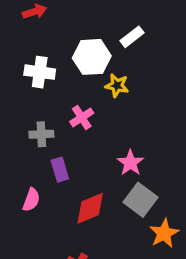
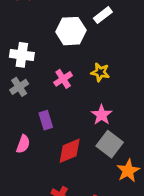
white cross: (40, 72) -> (22, 55), moved
yellow star: (117, 86) -> (100, 72), moved
gray cross: (41, 134) -> (19, 87), moved, turned -30

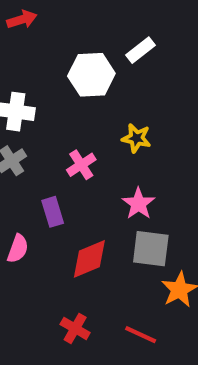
pink cross: (63, 79) -> (81, 165), moved
gray square: (110, 144) -> (151, 249), turned -30

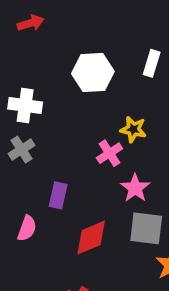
white rectangle: (141, 50) -> (152, 63), moved, turned -35
pink cross: (81, 165) -> (109, 153), moved
purple rectangle: (53, 212) -> (58, 195), turned 30

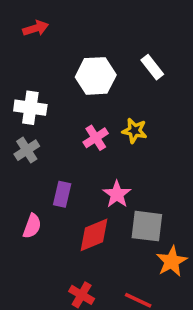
white rectangle: (152, 63) -> (152, 67), turned -55
pink cross: (109, 153) -> (96, 138), moved
pink star: (135, 188) -> (117, 194), moved

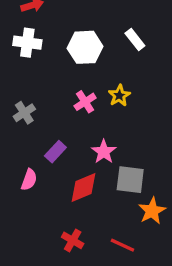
white cross: (30, 108) -> (27, 43), moved
yellow star: (135, 131) -> (119, 96), turned 30
purple rectangle: (62, 194) -> (55, 152), turned 30

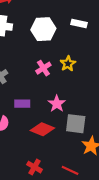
white rectangle: (135, 40) -> (79, 24), turned -40
purple rectangle: (55, 152) -> (22, 104), turned 48
red diamond: (84, 187) -> (42, 129), turned 45

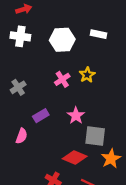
purple rectangle: (22, 104) -> (41, 116), turned -32
red diamond: (42, 129) -> (75, 157), moved

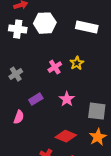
white rectangle: (98, 34) -> (87, 27), size x1.5
white hexagon: (62, 40) -> (45, 23), moved
gray square: (95, 136) -> (97, 111), moved

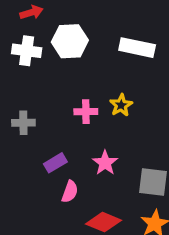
pink cross: (55, 67) -> (86, 112), turned 32
gray cross: (16, 74) -> (23, 123), turned 32
pink semicircle: (19, 117) -> (70, 192), moved

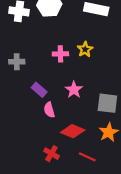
purple rectangle: (55, 163) -> (39, 90), turned 72
pink semicircle: (70, 192) -> (49, 110), turned 144

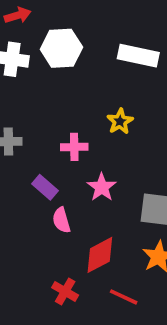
pink cross: (60, 54) -> (74, 147), moved
red diamond: (73, 131) -> (100, 255), turned -50

